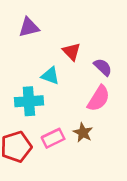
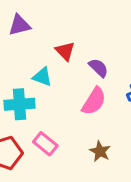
brown star: (83, 133) -> (100, 151), moved
pink rectangle: (53, 138) -> (45, 144), turned 65

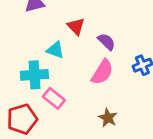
pink rectangle: (45, 144) -> (54, 98), moved

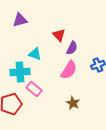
red triangle: (76, 26) -> (59, 35), moved
purple semicircle: (106, 42) -> (72, 48), turned 72

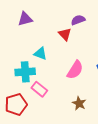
purple semicircle: (72, 48) -> (78, 20), moved, turned -136

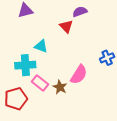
pink semicircle: (75, 70) -> (79, 75), moved
brown star: (79, 103) -> (60, 87), moved

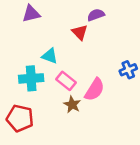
pink rectangle: (40, 83) -> (66, 81), moved
red pentagon: (16, 99) -> (20, 118), turned 30

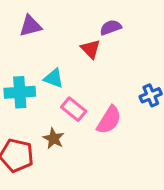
cyan cross: (31, 78) -> (20, 92), moved
brown star: (72, 105) -> (54, 138), moved

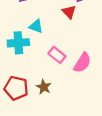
cyan triangle: (54, 78) -> (36, 26), moved
brown star: (54, 138) -> (44, 87), moved

